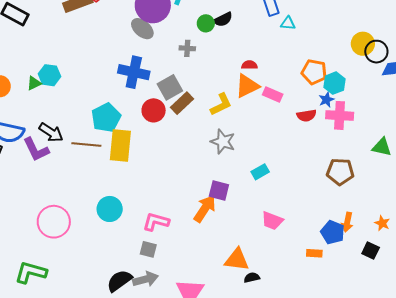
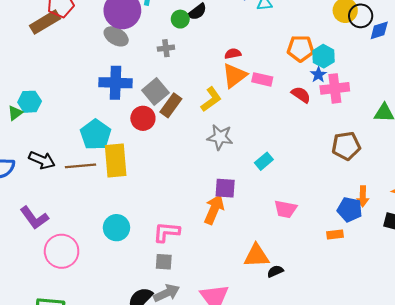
red semicircle: (306, 116) -> (301, 95), turned -126
purple L-shape: (36, 150) -> (34, 218), moved

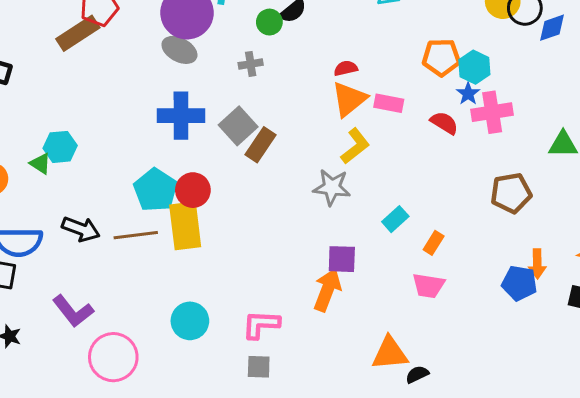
yellow L-shape: (211, 99) -> (355, 146), moved
green triangle: (15, 113) -> (40, 164), turned -49
red circle: (143, 118) -> (193, 190), moved
orange rectangle: (335, 235) -> (434, 243), moved, turned -49

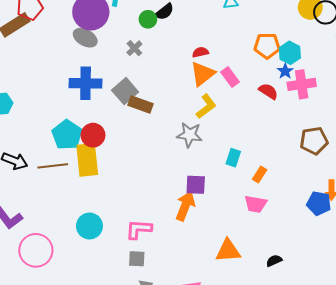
gray cross: (251, 64) -> (134, 48), turned -35
pink rectangle: (389, 103) -> (230, 77), turned 42
brown rectangle: (261, 145) -> (140, 104), turned 75
cyan rectangle: (395, 219) -> (233, 158), turned -30
black semicircle: (417, 374) -> (274, 261), moved

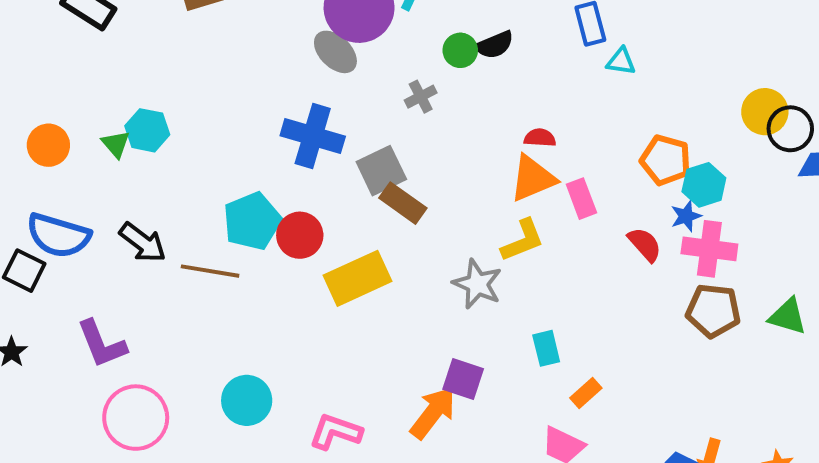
brown pentagon: (314, 141) -> (713, 311), moved
cyan rectangle: (233, 158) -> (546, 348), turned -48
yellow rectangle: (87, 160) -> (357, 278), moved, turned 56

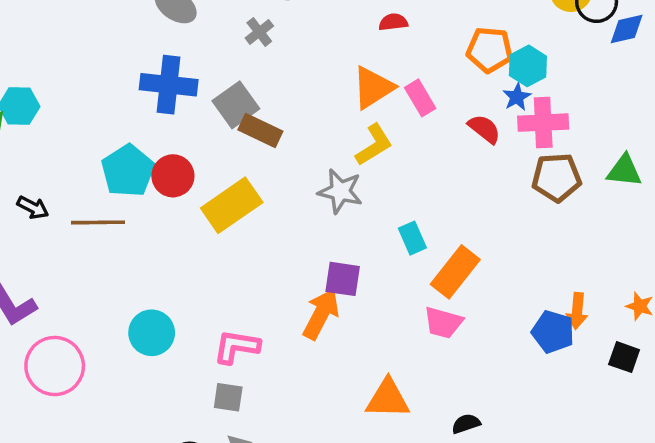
red semicircle: (540, 138) -> (393, 22), moved
black arrow: (143, 242) -> (33, 208), size x0.7
orange rectangle: (586, 393) -> (455, 272), size x1.8

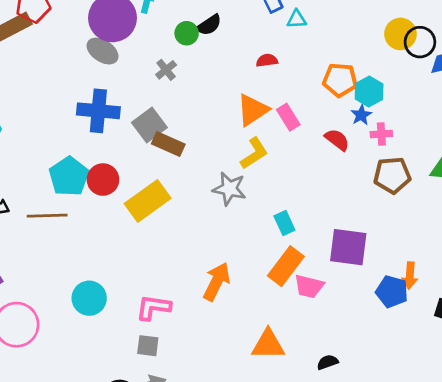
pink cross: (543, 123) -> (381, 134), size x0.6
orange rectangle: (455, 272) -> (286, 266), moved
purple square: (343, 279) -> (348, 247), moved, size x1.4

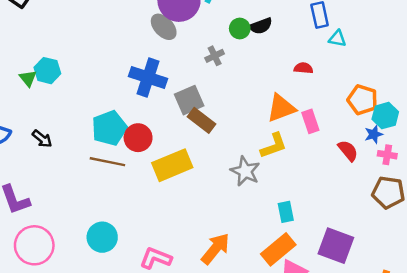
brown line: (47, 216) -> (107, 162), moved

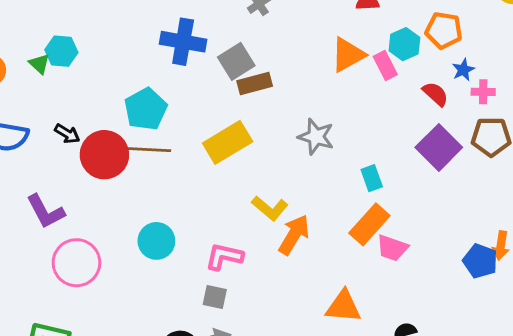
cyan hexagon: (385, 116) -> (404, 44), moved
brown rectangle: (202, 120) -> (255, 83), turned -44
red circle: (138, 138) -> (104, 155), moved, size x1.4
yellow L-shape: (274, 146) -> (270, 208), moved, turned 68
purple square: (336, 246) -> (439, 147), moved, turned 33

